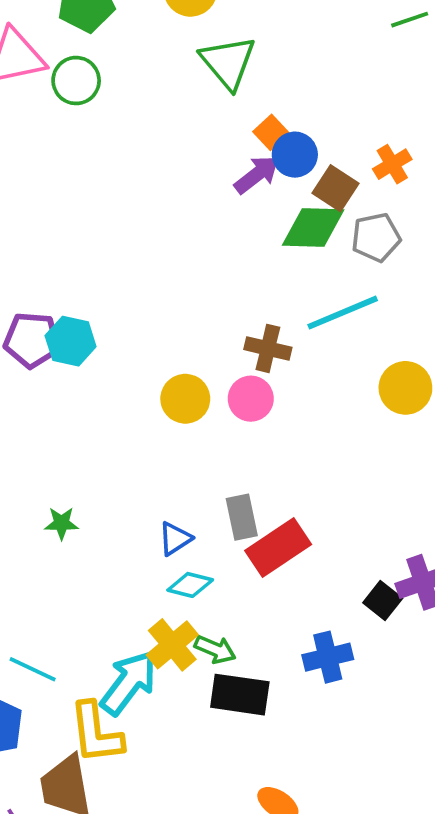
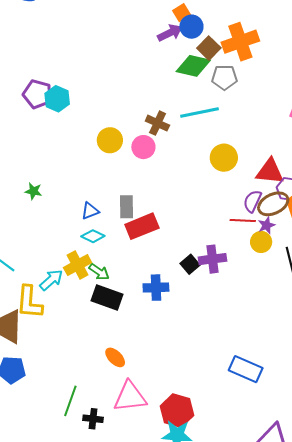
orange cross: (392, 164) -> (240, 42), size x1.8
cyan arrow: (129, 683) -> (51, 280), size x0.7

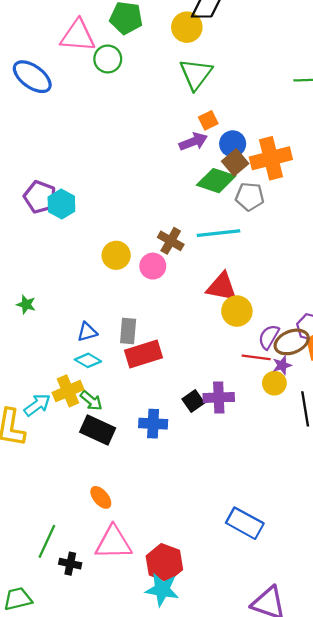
blue circle: (191, 27) -> (233, 144), moved
yellow circle: (224, 158) -> (237, 311), moved
red triangle: (270, 171) -> (222, 287), moved

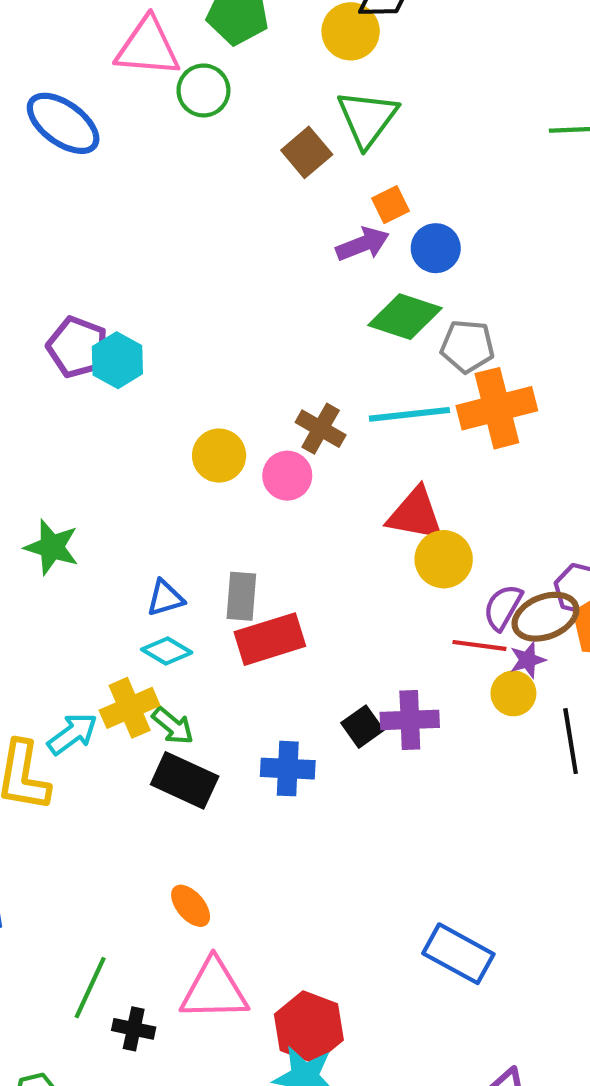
orange cross: (271, 158) -> (497, 408), moved
brown square: (235, 162) -> (307, 152), moved
green star: (26, 304) -> (52, 547), size x1.5

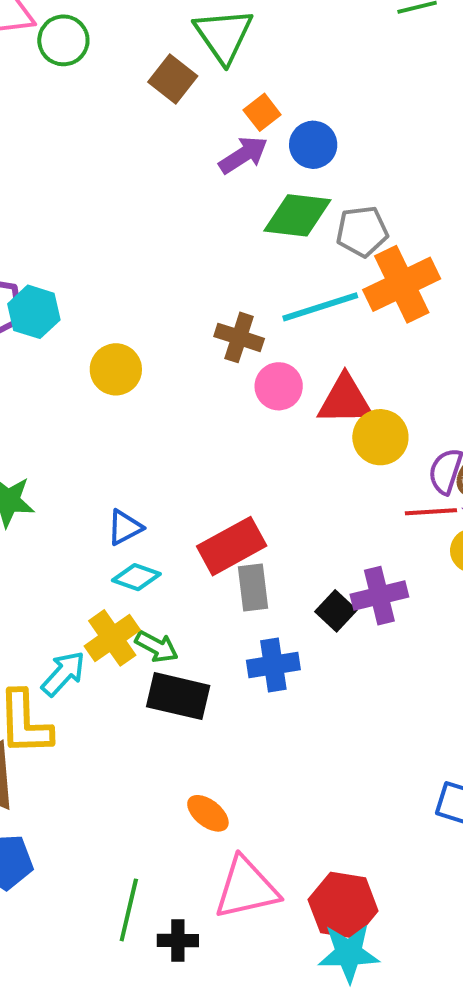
yellow circle: (219, 456) -> (116, 369), moved
pink circle: (287, 476) -> (279, 386), moved
gray rectangle: (241, 596) -> (253, 587), moved

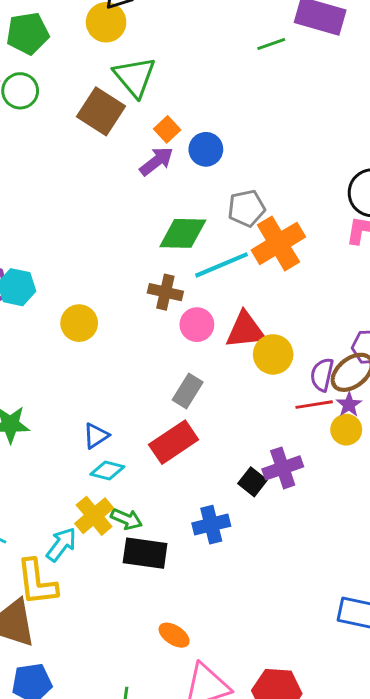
brown square: (173, 79) -> (101, 111), size x1.4
green diamond: (297, 215) -> (183, 233), moved
gray rectangle: (253, 587) -> (188, 391), moved, turned 44

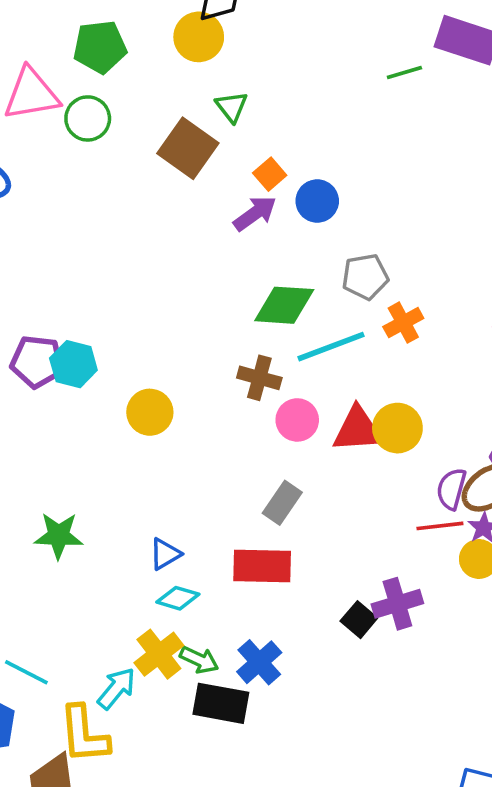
green triangle: (135, 77) -> (232, 107), size x0.6
orange cross: (278, 243) -> (403, 323), size x0.6
yellow circle: (273, 354) -> (397, 428), moved
red rectangle: (174, 442) -> (262, 566), turned 33
blue cross: (211, 525) -> (259, 662), moved, turned -30

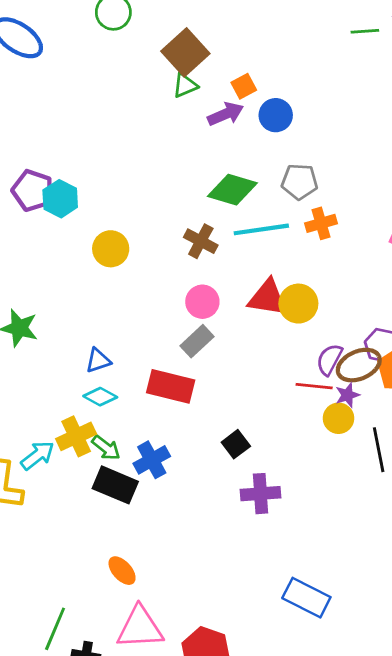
green triangle: (232, 107) -> (185, 85), moved, turned 32
pink circle: (297, 420) -> (202, 302), moved
purple cross: (397, 604) -> (261, 494), moved

